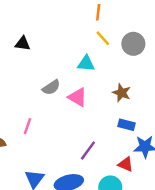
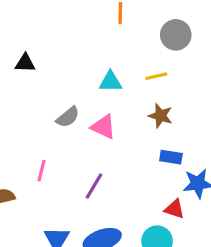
yellow line: (103, 38) -> (156, 76), moved, turned -56
gray circle: (133, 44) -> (176, 35), moved
purple line: (88, 150) -> (94, 186), moved

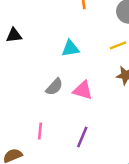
black triangle: (25, 63) -> (14, 35), moved
cyan triangle: (110, 82) -> (70, 49), moved

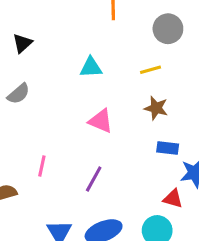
black triangle: (14, 35) -> (22, 43), turned -42
gray semicircle: (54, 87) -> (19, 94), moved

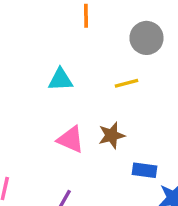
brown star: (156, 108) -> (112, 135), moved, turned -30

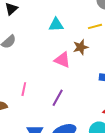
brown star: (112, 135) -> (81, 47), moved

